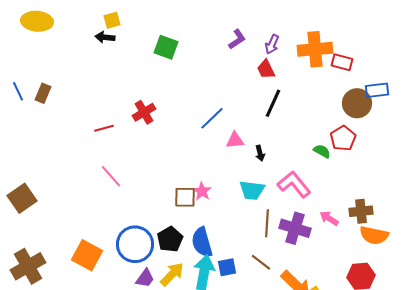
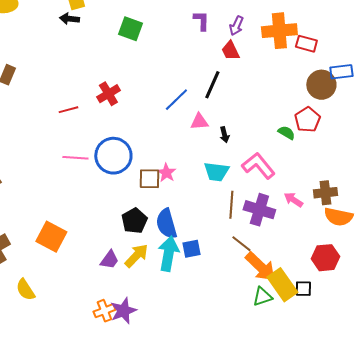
purple L-shape: (237, 39) -> (201, 21), turned -55
black line: (273, 103) -> (212, 85), moved
pink line: (111, 176) -> (75, 158), turned -45
blue circle: (135, 244) -> (113, 156), moved
brown line: (261, 262) -> (241, 244), moved

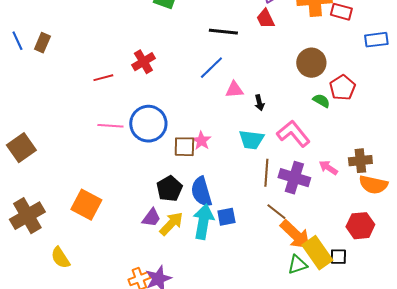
black line: (212, 85) -> (223, 32), moved, turned 72
brown circle: (321, 85) -> (311, 63), moved
purple trapezoid: (109, 260) -> (151, 218), moved

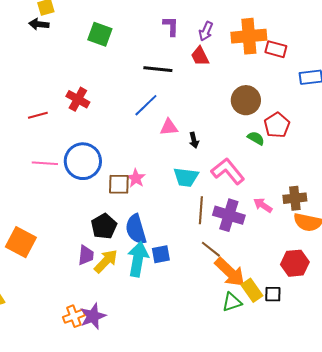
red cross: (143, 62) -> (78, 99), turned -30
purple trapezoid: (151, 218) -> (86, 255), turned -30
yellow rectangle: (317, 253) -> (252, 290), size x0.7

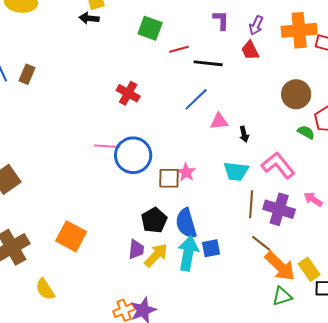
red line: (38, 115) -> (179, 49), moved
pink line: (45, 163) -> (107, 146), moved
yellow rectangle: (252, 290) -> (309, 269), moved

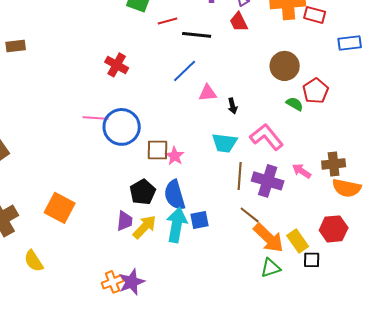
brown rectangle: (27, 74) -> (16, 46), turned 60
pink star: (186, 172) -> (175, 156), moved

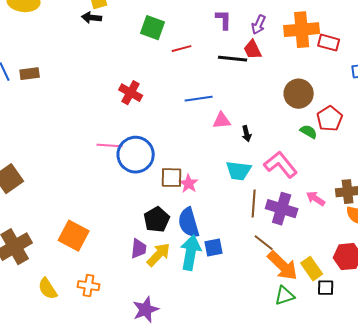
black line: (197, 35) -> (233, 59), moved
blue line: (185, 71) -> (199, 99), turned 36
orange cross: (113, 282) -> (89, 286), moved, turned 30

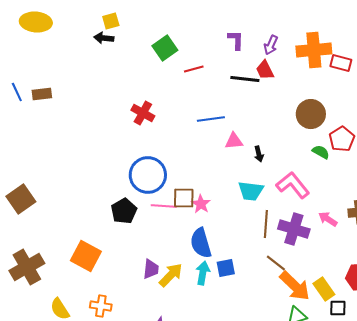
green square: (153, 28) -> (165, 48), turned 35
pink line: (110, 146) -> (164, 206), moved
black pentagon: (157, 220) -> (124, 211), moved
cyan arrow: (191, 253) -> (203, 273), size x0.7

